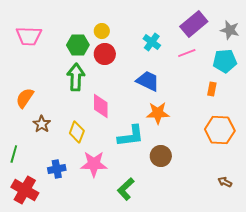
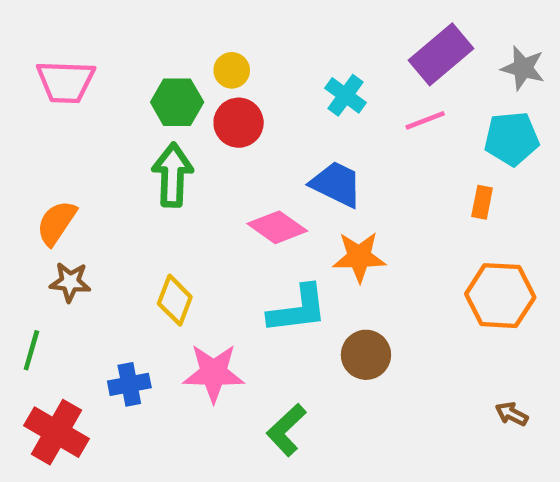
pink diamond: (101, 106) -> (277, 227), moved, turned -55
brown star: (42, 124) -> (70, 282), moved, turned -30

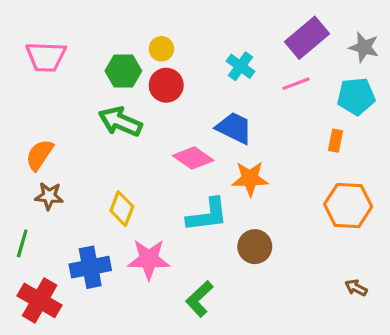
green arrow: (173, 175) -> (120, 122), turned -69
blue cross: (129, 384) -> (90, 267), size x1.4

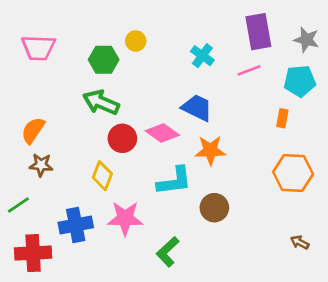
purple rectangle: (307, 38) -> (258, 32), turned -60
red circle: (166, 85) -> (122, 138), moved
green line: (22, 243) -> (18, 205), turned 40
red cross: (40, 300) -> (33, 253), turned -33

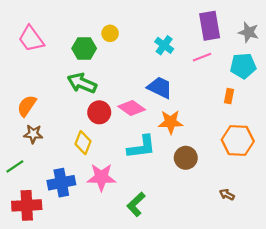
pink trapezoid: (38, 48) -> (31, 39), turned 52
brown circle: (214, 208) -> (186, 158), moved
brown arrow: (300, 242) -> (227, 195), moved

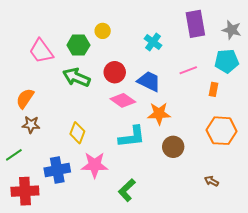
pink trapezoid: (31, 39) -> (41, 51), moved
pink line: (202, 57) -> (188, 70), moved
red circle: (99, 112) -> (115, 72), moved

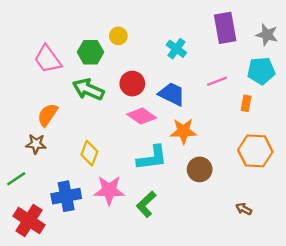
orange semicircle: (25, 98) -> (48, 115), moved
green L-shape: (127, 190) -> (146, 204), moved
red cross: (25, 191) -> (29, 221), turned 36

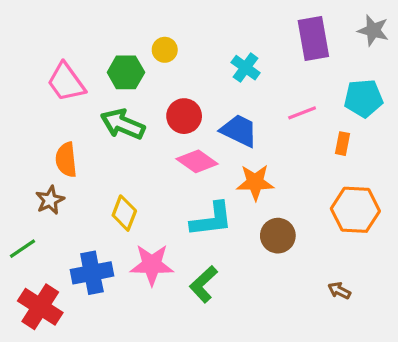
gray star: (267, 35) -> (373, 30), moved
orange semicircle: (48, 115) -> (66, 160), turned -40
brown star: (36, 144) -> (50, 200), turned -30

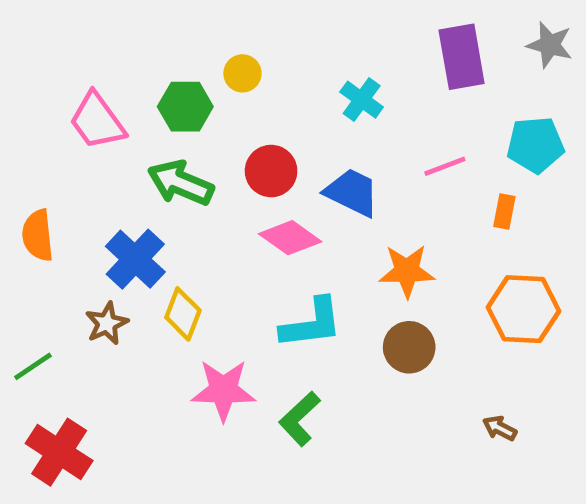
orange semicircle: (66, 160) -> (38, 235), moved
orange star: (255, 182) -> (407, 271), moved
brown star: (50, 200) -> (107, 323), moved
blue cross: (92, 273) -> (135, 259), moved, turned -36

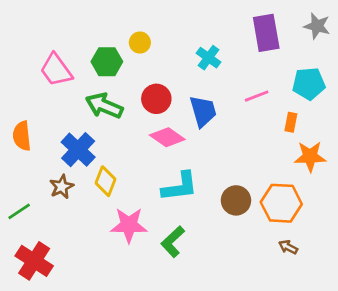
blue trapezoid: (352, 192) -> (203, 111), turned 48
orange star: (407, 271) -> (310, 156), moved
orange hexagon: (523, 309) -> (281, 203), moved

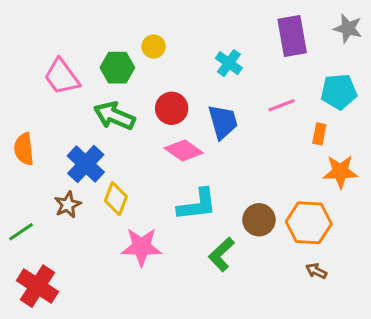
green L-shape: (173, 242) -> (221, 254), moved

